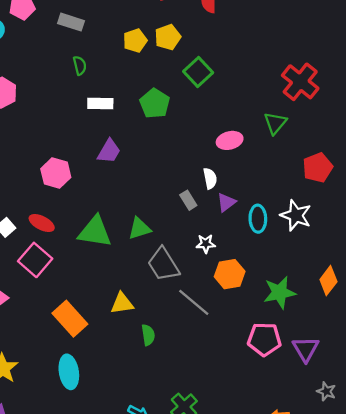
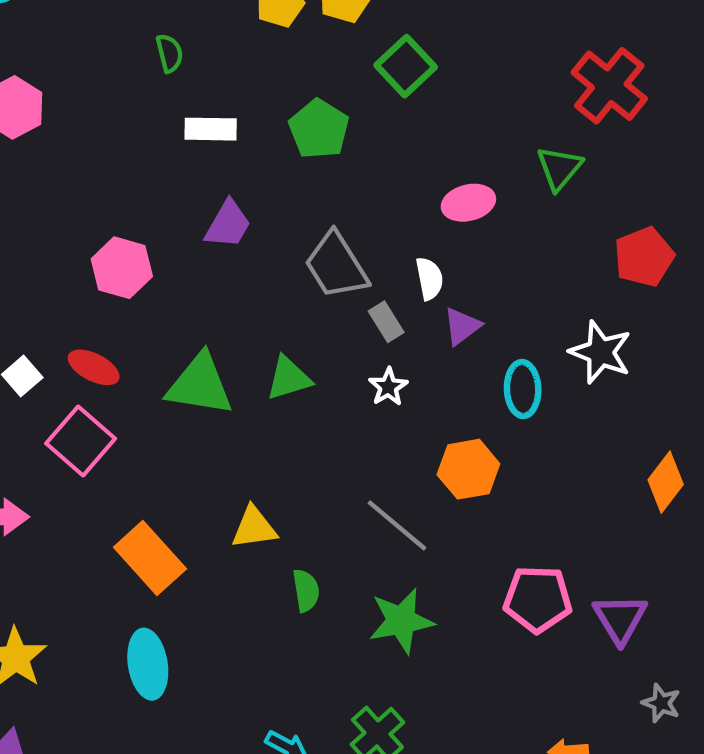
cyan ellipse: (258, 219) -> (523, 389), moved
white star: (206, 244) -> (388, 387), moved, turned -30
gray trapezoid: (163, 264) -> (336, 266), moved
green star: (280, 293) -> (401, 621), moved

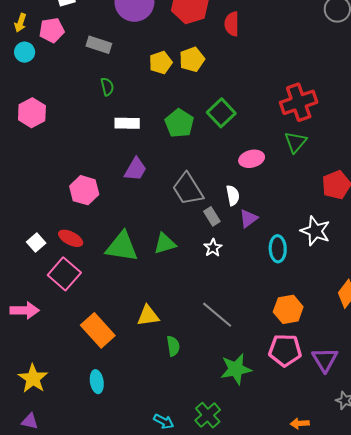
green square: (406, 66) -> (221, 113), moved
red cross: (609, 86) -> (299, 102), moved, turned 32
orange hexagon: (468, 469) -> (288, 309), moved
green star: (401, 621) -> (236, 369), moved
cyan ellipse: (148, 664) -> (97, 382), size x0.7

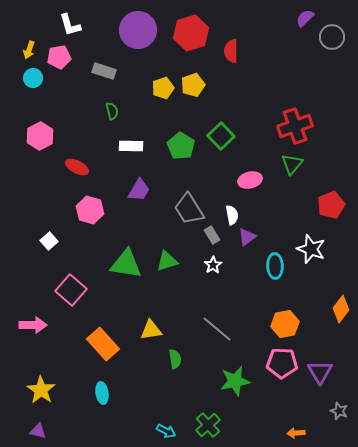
red ellipse: (71, 238) -> (77, 167), moved
white square: (36, 242) -> (49, 241), moved

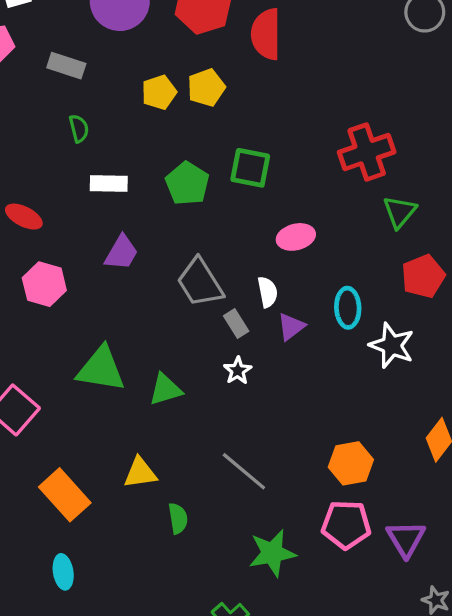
red semicircle: (231, 51) -> (266, 34), size x1.4
green square: (221, 136) -> (250, 168), turned -36
green triangle: (292, 164) -> (400, 212), moved
green triangle: (167, 261) -> (165, 389), moved
cyan ellipse: (275, 266) -> (348, 308), moved

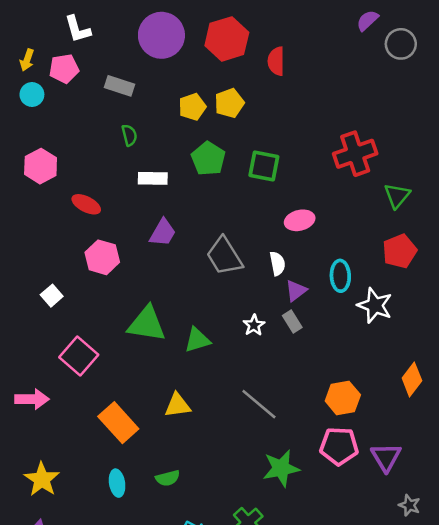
red semicircle: (266, 34) -> (276, 61), size x0.7
green pentagon: (187, 184) -> (208, 159), moved
green triangle: (400, 212) -> (397, 196), moved
gray rectangle: (236, 323) -> (292, 321), moved
green semicircle: (178, 518) -> (168, 478), moved, turned 85

